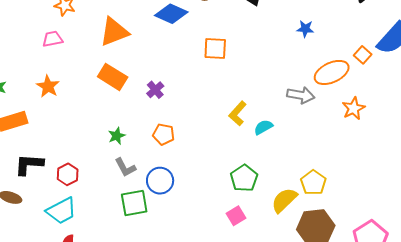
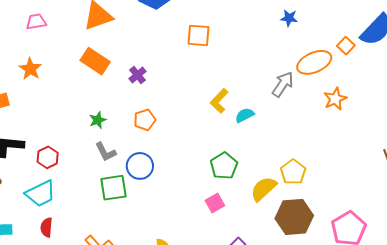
gray arrow: (301, 95) -> (283, 84), turned -68
orange pentagon: (164, 134) -> (145, 120), turned -30

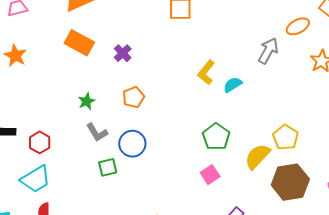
orange ellipse: (314, 62) -> (298, 26), size x0.7
green square: (113, 188) -> (108, 167), size x0.7

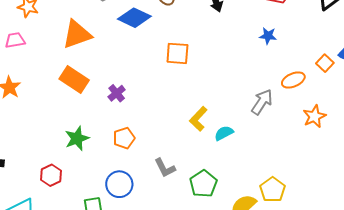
green star: (87, 101) -> (77, 138), size x1.4
gray L-shape: (97, 132) -> (165, 168), moved
red hexagon: (40, 142) -> (51, 175), moved

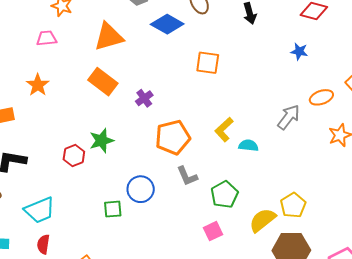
cyan semicircle: (224, 133) -> (248, 145), turned 30
orange pentagon: (124, 138) -> (173, 137), moved, size x1.6
red hexagon: (51, 175) -> (74, 155), moved

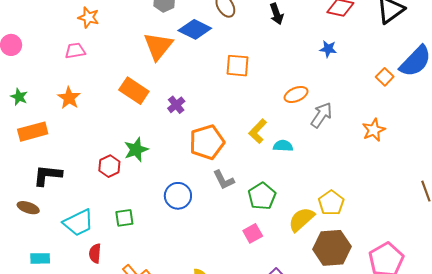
orange triangle: (109, 37) -> (158, 46), moved, turned -32
orange ellipse: (321, 97) -> (296, 94), moved
green square: (113, 209) -> (124, 218), moved
red semicircle: (43, 244) -> (95, 253), moved

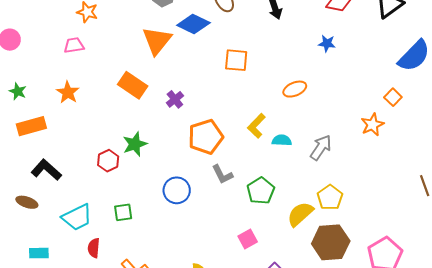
orange square: (385, 77) -> (393, 97), moved
gray arrow: (321, 115) -> (321, 148), moved
black L-shape: (48, 175) -> (46, 170), turned 36
pink square: (253, 233) -> (248, 239), moved

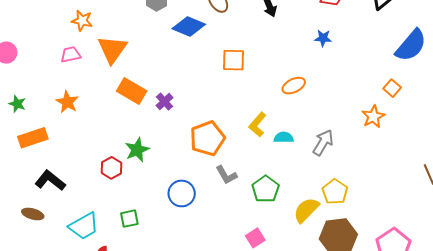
orange triangle: (157, 41) -> (112, 49), moved
purple cross: (175, 99) -> (165, 102), moved

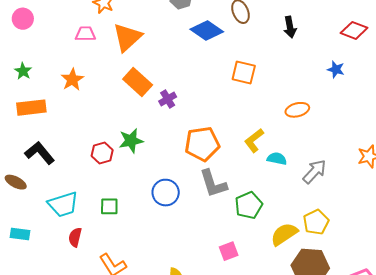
gray L-shape: (226, 175) -> (213, 184), size x1.4

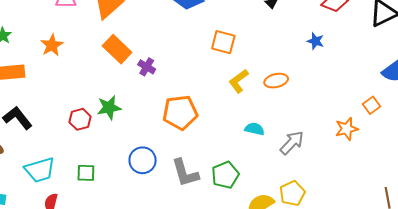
purple cross: (168, 99) -> (147, 67), turned -30
yellow L-shape: (254, 140) -> (239, 81), moved
gray L-shape: (213, 184) -> (185, 173), moved

